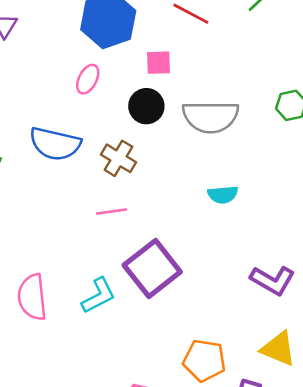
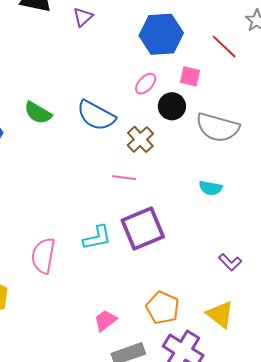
pink ellipse: (88, 79) -> (146, 84), moved
purple L-shape: (273, 280) -> (230, 262), size x0.7
pink semicircle: (32, 297) -> (43, 256), moved

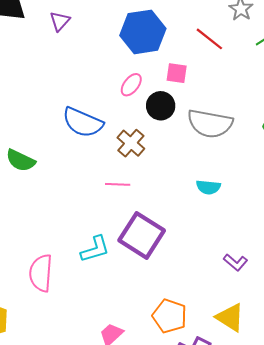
green semicircle: (38, 113) -> (21, 160), moved
purple square: (143, 229) -> (142, 235), turned -30

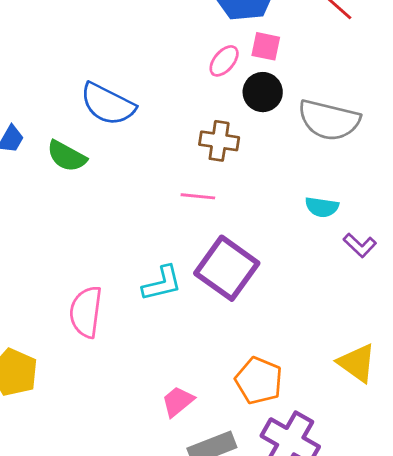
pink square: (177, 73) -> (266, 46), moved
blue semicircle: (83, 122) -> (108, 104), moved
brown cross: (131, 143) -> (219, 141), turned -36
purple L-shape: (235, 262) -> (360, 245), moved
yellow triangle: (230, 317) -> (357, 363), moved

